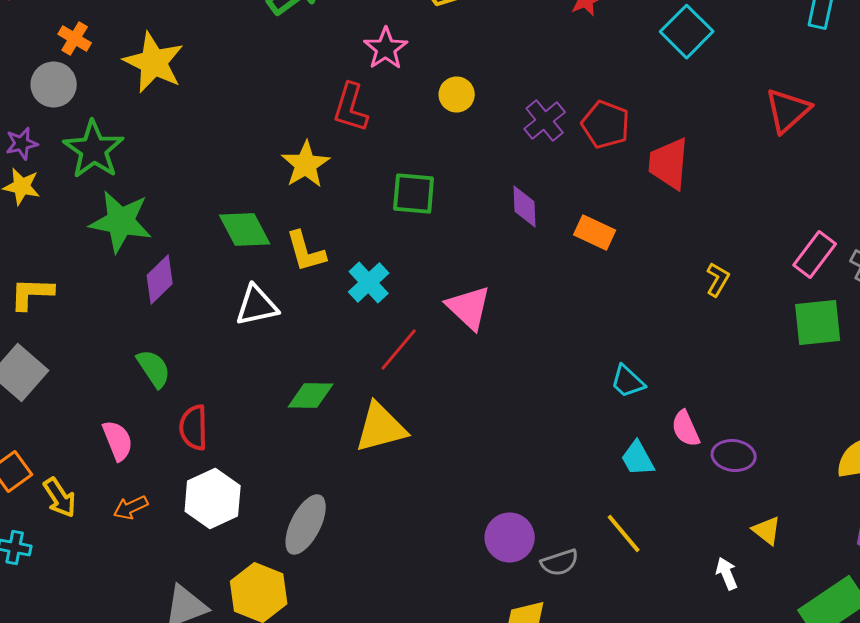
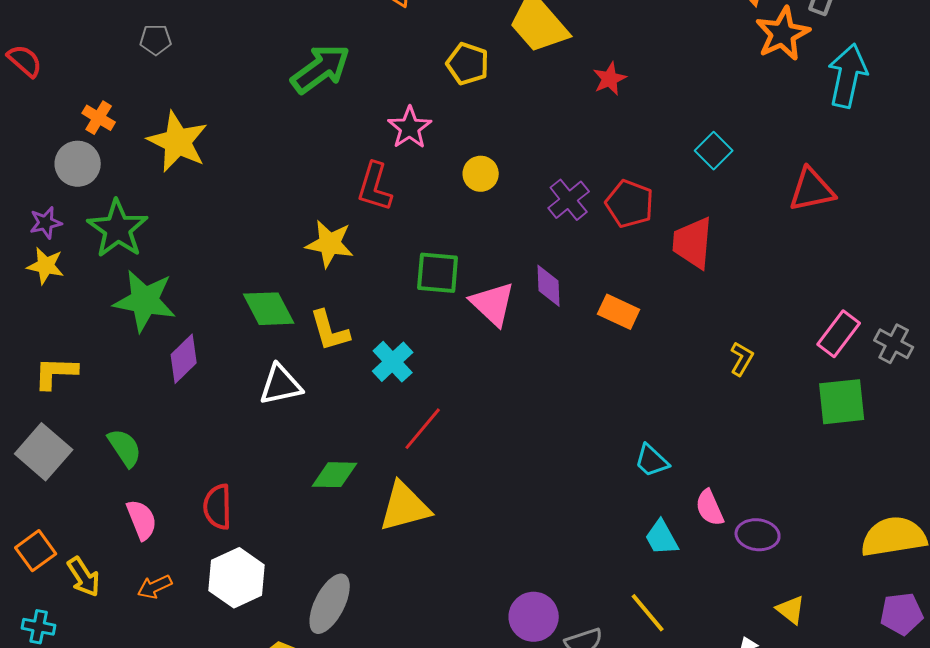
cyan square: (687, 32) -> (714, 151), moved, size x0.7
red triangle: (788, 110) -> (812, 190), turned 30
yellow star: (306, 164) -> (330, 244), turned -30
pink triangle: (469, 308) -> (493, 304), moved
green semicircle: (154, 368) -> (125, 448), moved

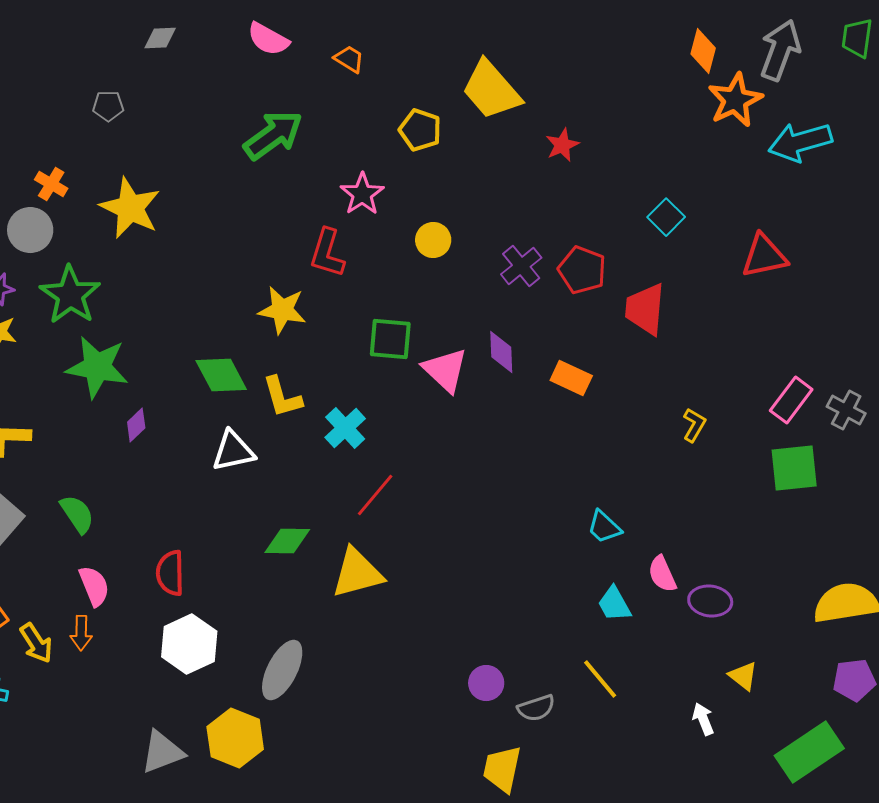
cyan arrow: (848, 76) -> (800, 142), turned -118
purple diamond: (184, 359) -> (136, 425), size x0.7
orange arrow: (155, 587) -> (81, 633), moved, turned -64
purple circle: (534, 617) -> (486, 683), size x0.7

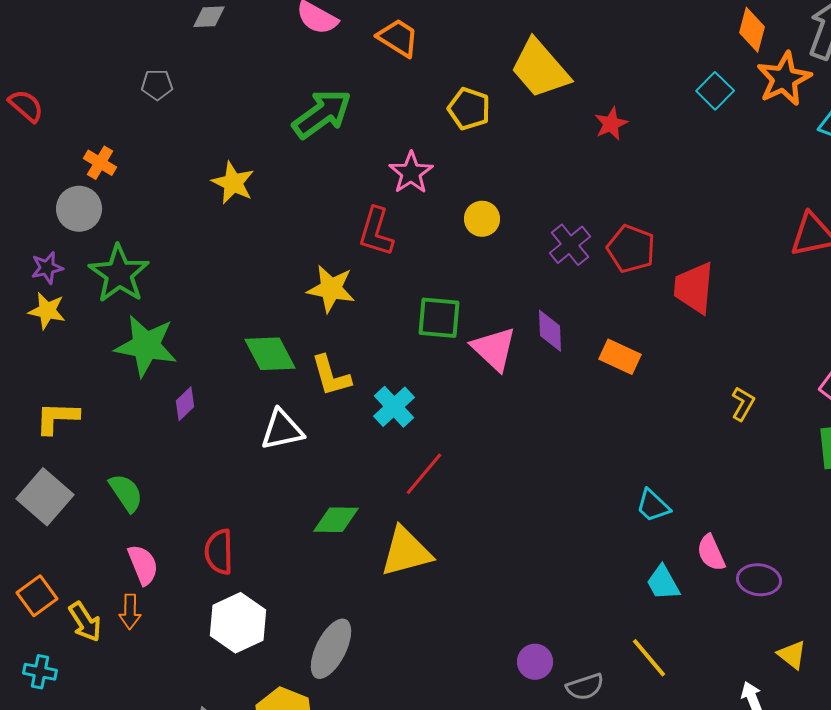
orange trapezoid: (349, 59) -> (398, 38), size x1.4
yellow star: (130, 208) -> (233, 183), moved, size x0.7
cyan square: (666, 217) -> (715, 91), moved

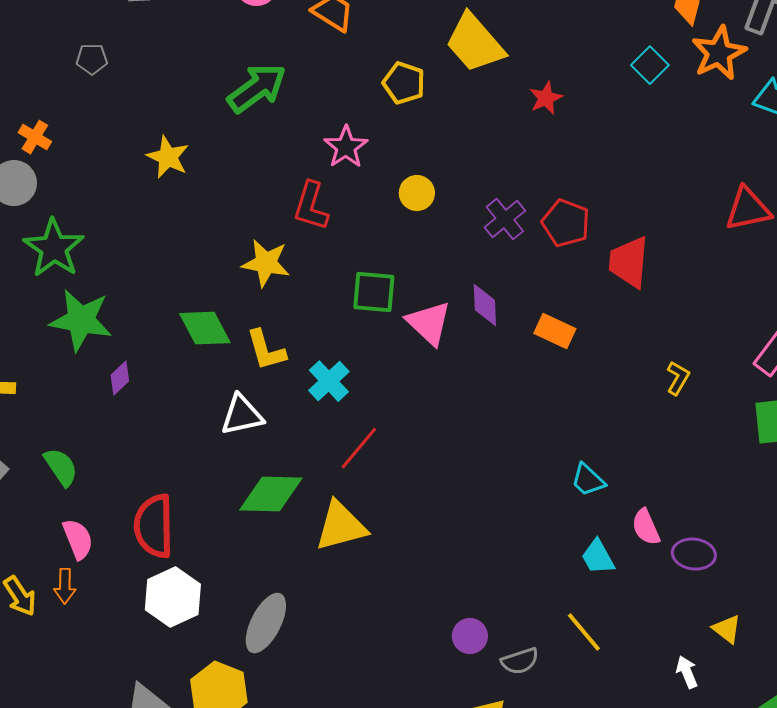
white triangle: (282, 430) -> (242, 415), moved
green diamond: (336, 520) -> (271, 494), size x1.4
red semicircle: (219, 552) -> (154, 526), size x1.4

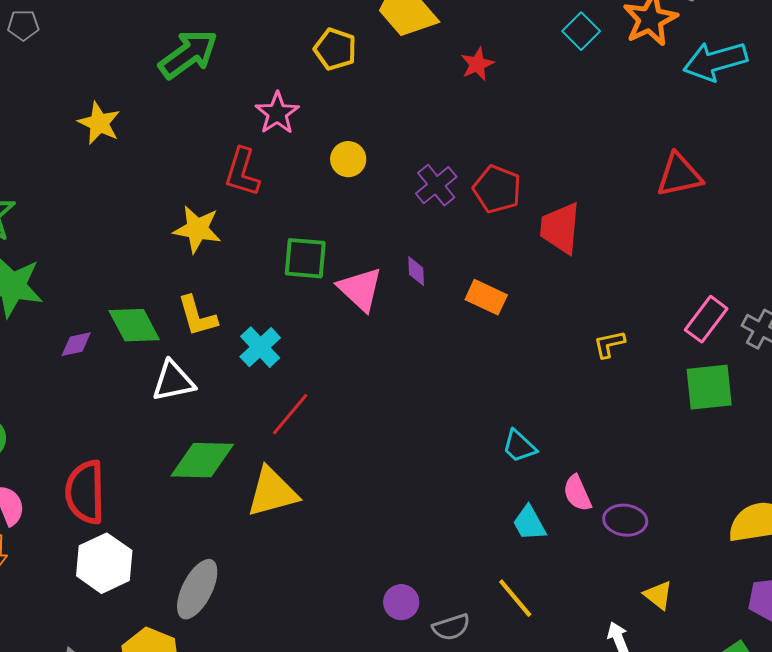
purple diamond: (485, 305) -> (416, 271), size x0.7
green diamond: (205, 328) -> (134, 325), moved
purple diamond: (120, 378) -> (76, 344), moved, turned 32
yellow L-shape: (678, 378) -> (609, 344), turned -132

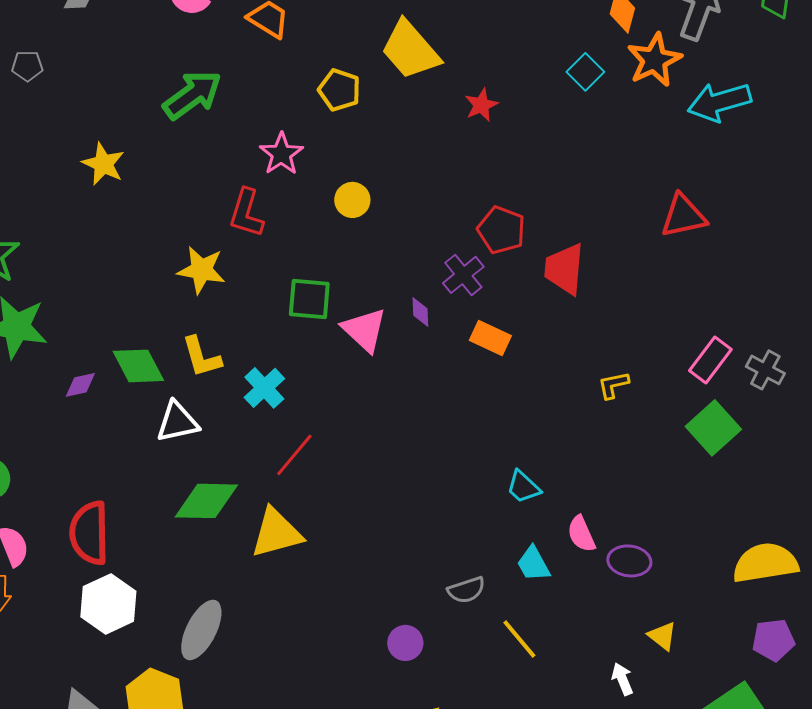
purple cross: (436, 185) -> (463, 275), moved
green square: (709, 387) -> (713, 428), turned -36
gray semicircle: (451, 627) -> (466, 590), moved

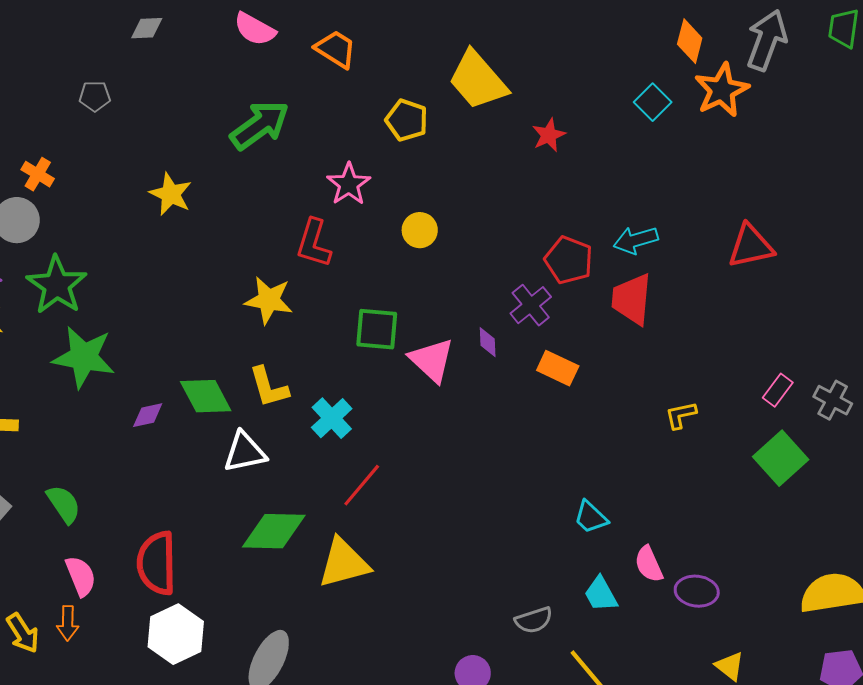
cyan arrow: (719, 102) -> (636, 240), moved, size x0.7
pink rectangle: (710, 360) -> (778, 390), size x0.7

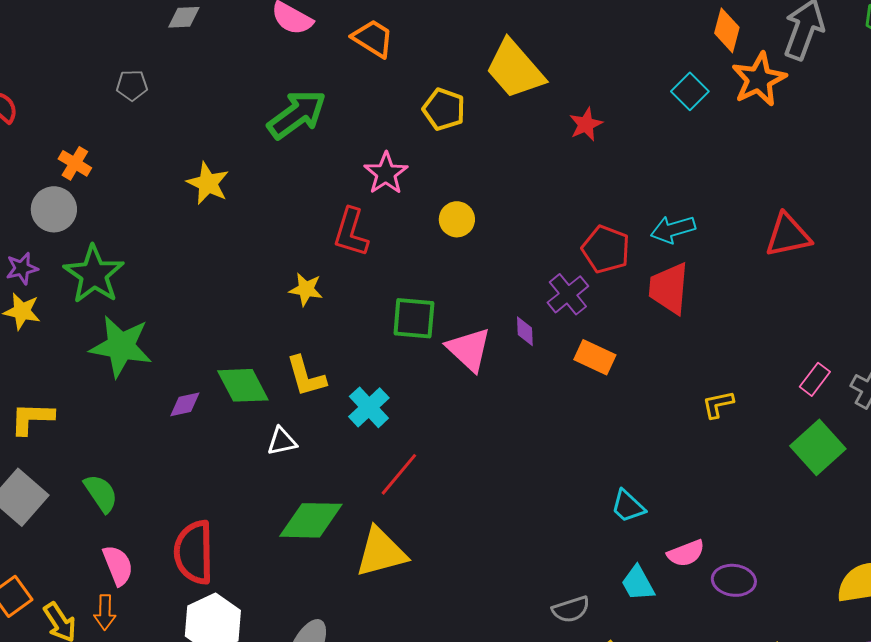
yellow star: (269, 300) -> (306, 289), size x0.7
white triangle: (245, 452) -> (282, 441), size x0.7
pink semicircle: (649, 564) -> (686, 553), turned -87

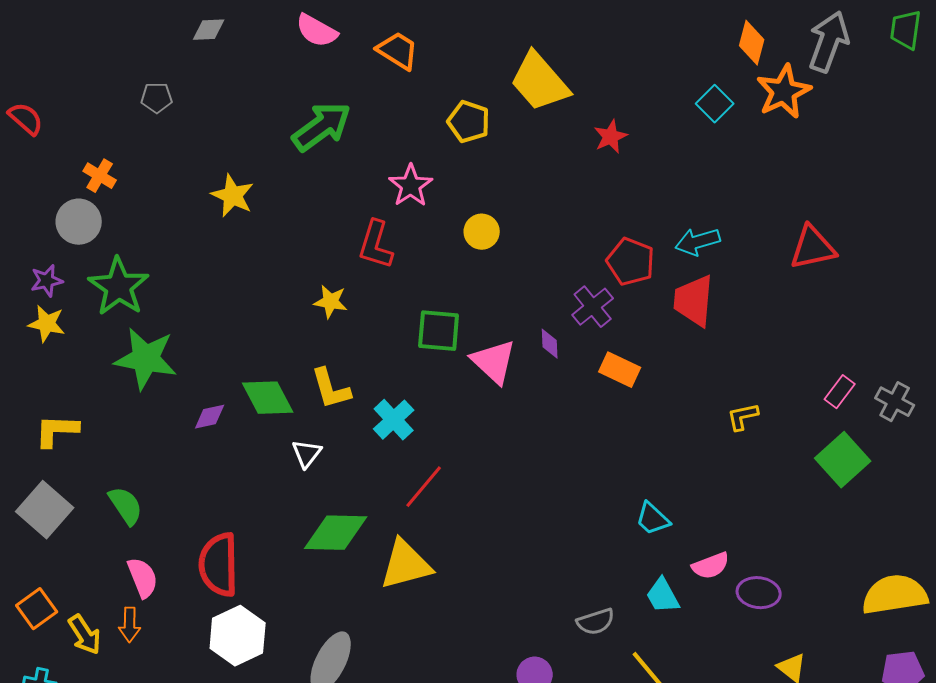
white triangle: (282, 441) -> (307, 454), turned -40

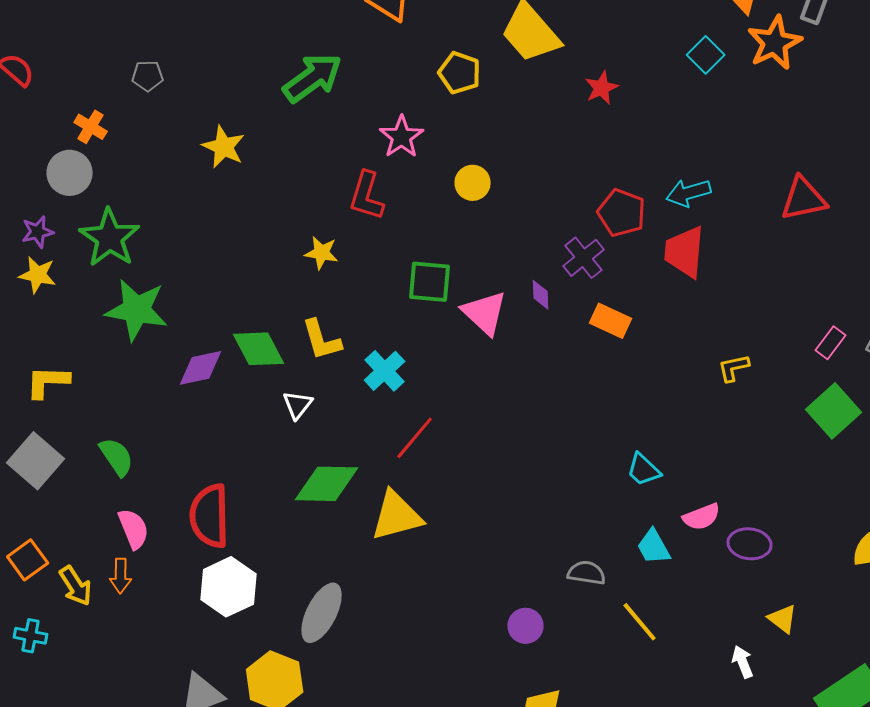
gray pentagon: (157, 98) -> (148, 76), moved
purple diamond: (210, 417) -> (201, 368), size x1.4
gray semicircle: (596, 622) -> (587, 573), turned -153

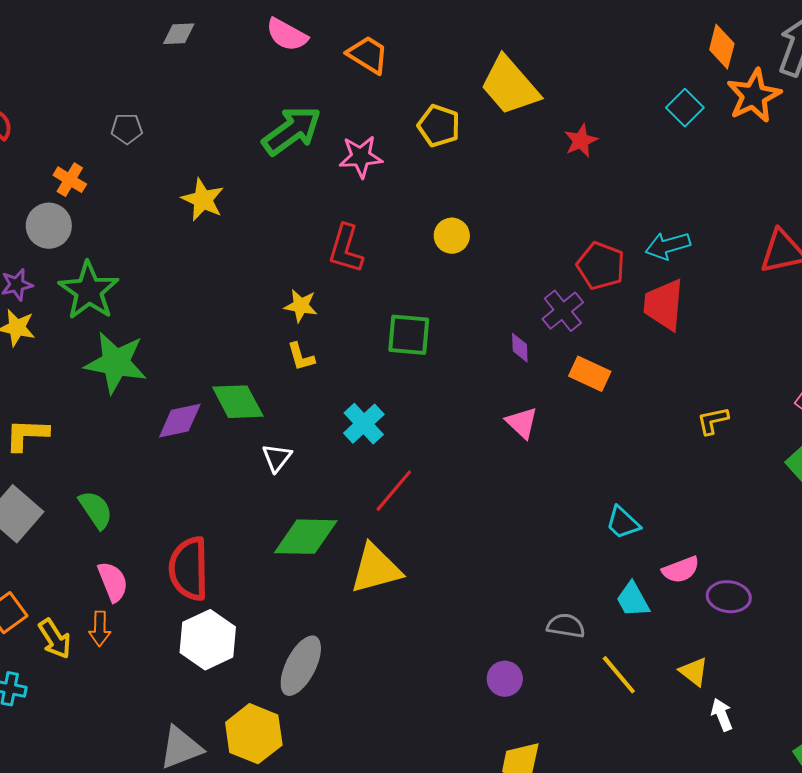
pink star: (402, 137) -> (361, 157), moved, turned 30
pink triangle: (485, 313) -> (522, 423), moved, size x0.7
yellow L-shape: (322, 340) -> (301, 357), moved, size x0.7
yellow triangle: (783, 619) -> (694, 672), moved

